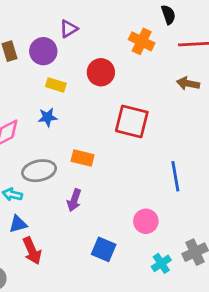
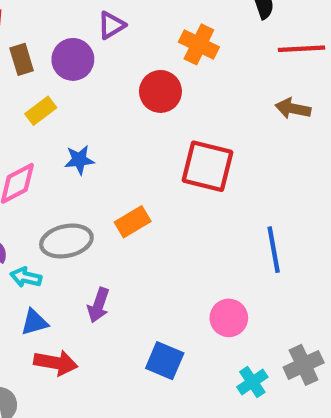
orange cross: (142, 41) -> (199, 44), moved
yellow rectangle: (56, 85) -> (41, 111), moved, turned -54
orange rectangle: (83, 158) -> (133, 222), turned -45
purple arrow: (74, 200) -> (99, 305), moved
red arrow: (32, 251) -> (56, 363), turned -56

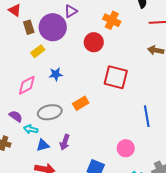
purple circle: (73, 59) -> (53, 27), size x1.4
blue triangle: (34, 322) -> (43, 145), moved

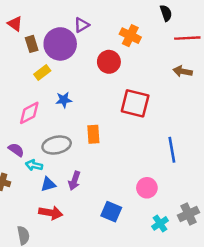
orange rectangle: (81, 103) -> (93, 134), turned -63

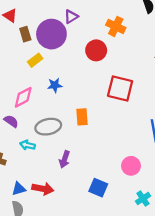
purple semicircle: (16, 150) -> (11, 121), moved
blue triangle: (48, 184) -> (19, 189), moved

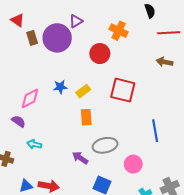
yellow rectangle: (35, 60) -> (83, 91), moved
gray ellipse: (48, 127) -> (105, 145), moved
purple arrow: (65, 159) -> (80, 158), moved, turned 105

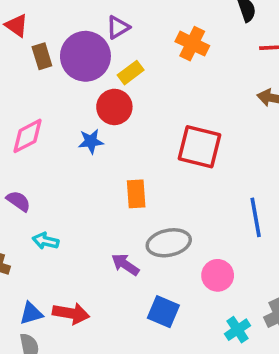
red circle: (100, 54) -> (114, 107), moved
yellow rectangle: (83, 91) -> (131, 73), moved
pink diamond: (30, 98) -> (27, 136), moved

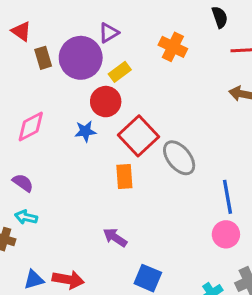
red square: (200, 147) -> (138, 136), moved, turned 33
cyan arrow: (46, 241) -> (26, 217), moved
gray ellipse: (169, 243) -> (179, 158), moved, turned 63
pink circle: (218, 275) -> (226, 234), moved

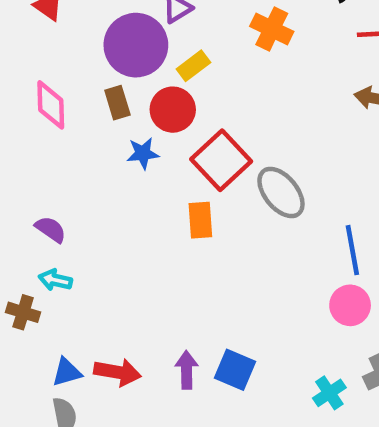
brown rectangle: (43, 58) -> (117, 103), moved
pink diamond: (31, 127) -> (51, 105), moved, turned -64
purple arrow: (115, 237) -> (187, 370), moved, turned 55

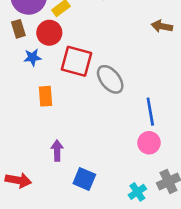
red square: (221, 160) -> (77, 61), turned -32
orange rectangle: (200, 220) -> (45, 96), moved
purple arrow: (187, 370) -> (57, 151), moved

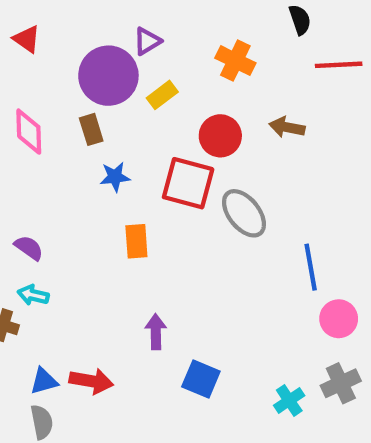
brown arrow: (162, 26) -> (287, 127), moved
red circle: (49, 33) -> (220, 136), moved
pink circle: (149, 143) -> (339, 319), moved

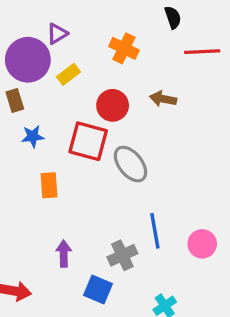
blue line: (311, 267) -> (155, 231), moved
gray cross: (341, 383) -> (122, 255), moved

